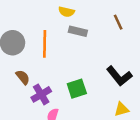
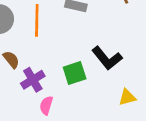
black L-shape: (119, 76) -> (107, 58), moved

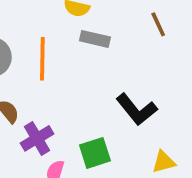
green square: (75, 73) -> (95, 153), moved

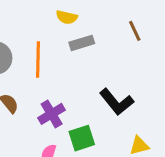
gray rectangle: (95, 39) -> (82, 43), turned -30
purple cross: (37, 138) -> (52, 114), moved

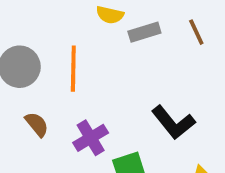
gray rectangle: (82, 43) -> (144, 32), moved

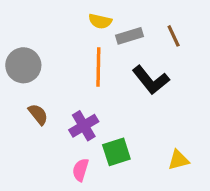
orange line: (73, 69) -> (98, 67), moved
black L-shape: (173, 122) -> (151, 80), moved

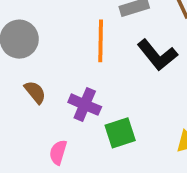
purple cross: (84, 126) -> (85, 105), turned -36
pink semicircle: (80, 170) -> (58, 152), moved

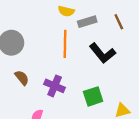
green square: (120, 133) -> (93, 96), moved

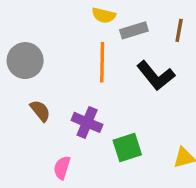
brown line: (119, 22) -> (179, 30), turned 35
green square: (93, 96) -> (127, 148), moved

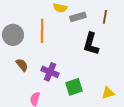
orange line: (102, 62) -> (42, 31), moved
black L-shape: (156, 76) -> (91, 44), turned 55

